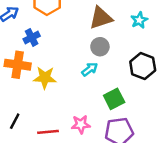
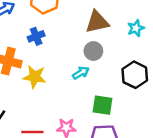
blue cross: (32, 37) -> (36, 36), moved
green square: (114, 99) -> (102, 105), turned 30

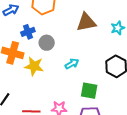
blue cross: (36, 36) -> (28, 32), moved
gray circle: (93, 51) -> (47, 43), moved

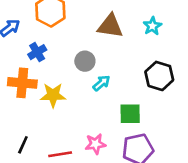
brown triangle: (86, 22) -> (110, 26), turned 30
gray circle: (47, 43) -> (85, 61), moved

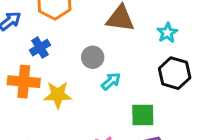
cyan star: (152, 26) -> (167, 33), moved

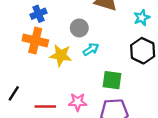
orange cross: (24, 82) -> (35, 40), moved
yellow star: (58, 95) -> (61, 55), moved

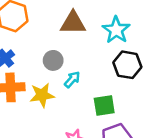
cyan star: (142, 18) -> (116, 30), size x1.5

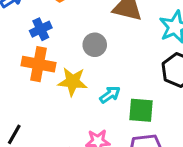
cyan arrow: (72, 79) -> (110, 95), moved

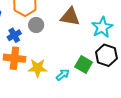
gray circle: (95, 45) -> (36, 25), moved
green square: (141, 110) -> (84, 64), moved, turned 30

